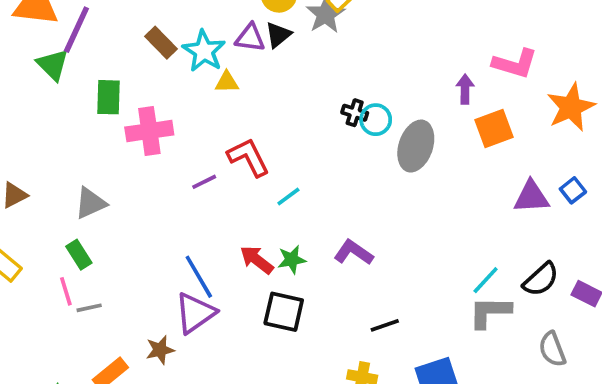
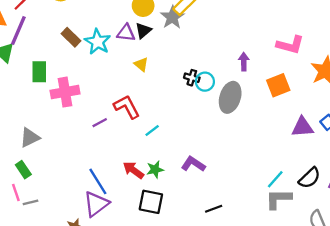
yellow triangle: (227, 82) -> (141, 64), moved, turned 42
purple arrow: (465, 89) -> (244, 62), moved

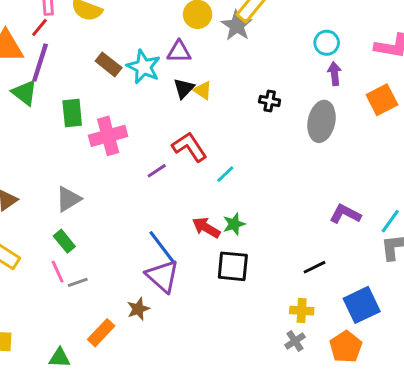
black triangle: (143, 31) -> (184, 88), moved
cyan circle: (205, 82) -> (327, 43), moved
purple L-shape: (193, 164) -> (345, 214), moved
purple triangle: (96, 204) -> (163, 276), turned -36

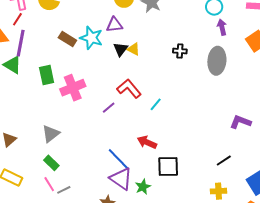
green star: (234, 224) -> (143, 187), moved

